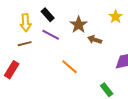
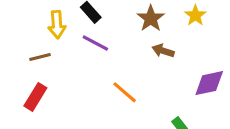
brown star: (79, 25) -> (151, 18), moved
brown line: (25, 44) -> (40, 57), moved

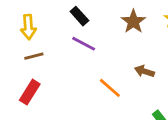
yellow arrow: (57, 25) -> (28, 27), moved
brown arrow: (163, 51) -> (144, 71), moved

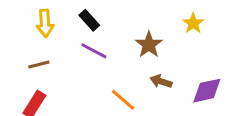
brown star: (133, 22) -> (149, 45), moved
yellow arrow: (28, 27) -> (45, 23), moved

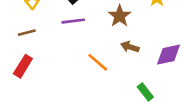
purple line: (94, 51) -> (73, 21), turned -35

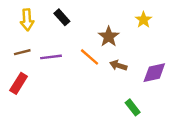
purple line: (73, 21) -> (51, 57), moved
orange line: (98, 62) -> (89, 57), moved

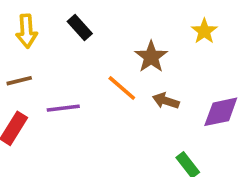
purple line: (51, 57) -> (63, 108), moved

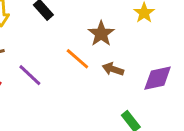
purple line: (63, 108) -> (30, 75), turned 50

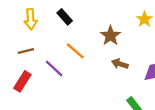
orange line: (77, 59) -> (75, 51), moved

